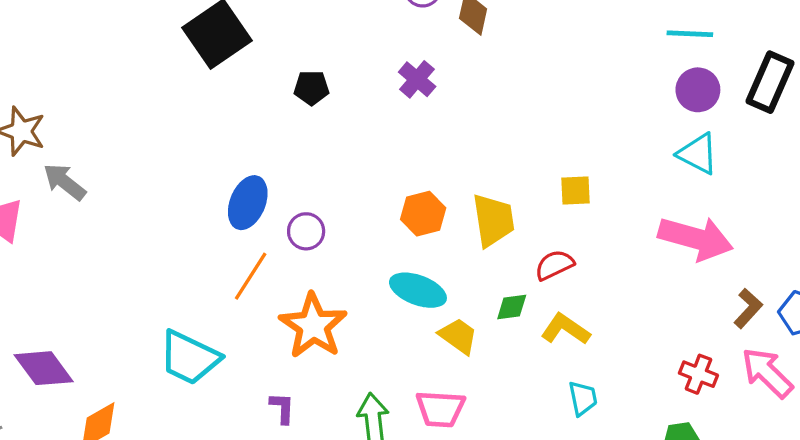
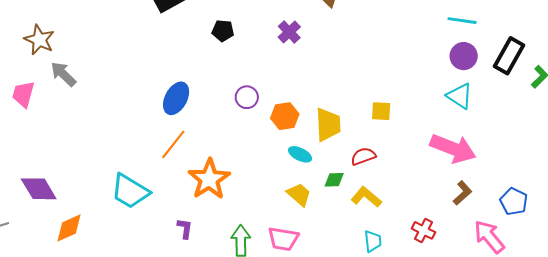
purple circle: (306, 231) -> (247, 97), moved
cyan ellipse: (418, 290) -> (300, 154), moved, size x0.7
brown L-shape: (748, 308) -> (462, 193), moved
red cross: (698, 374) -> (423, 230), moved

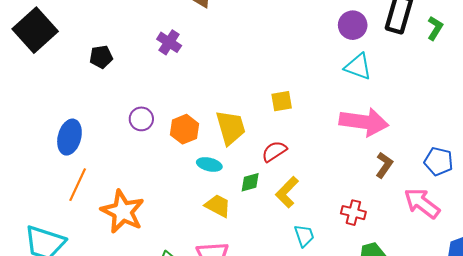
yellow L-shape: (366, 197) -> (287, 192), turned -72

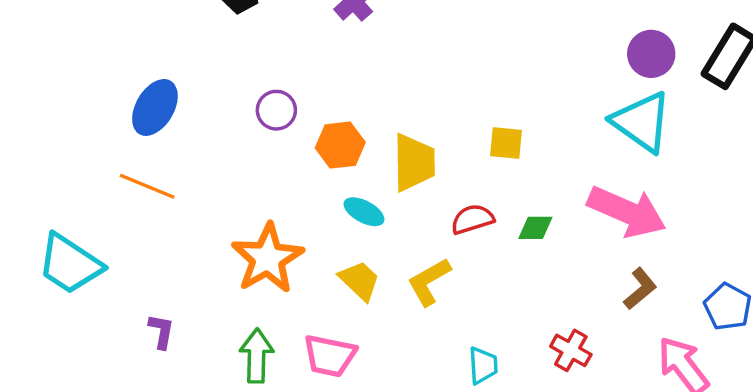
cyan triangle: (358, 67) -> (642, 122), size x1.4
green diamond: (250, 182) -> (535, 228), moved
orange line: (78, 185) -> (147, 186), turned 72
yellow L-shape: (287, 192) -> (429, 282), moved
orange star: (123, 212) -> (267, 258), moved

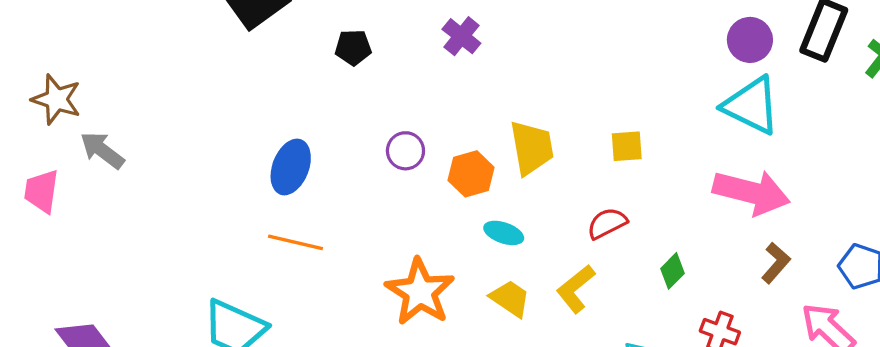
yellow trapezoid: (414, 163) -> (532, 148), moved
green diamond: (535, 228) -> (672, 271), moved, turned -36

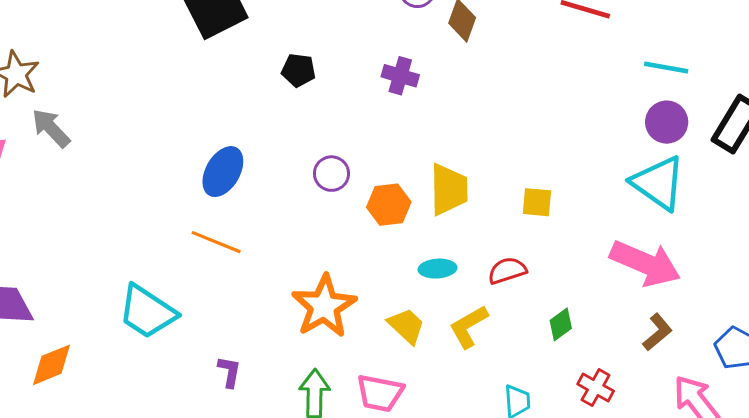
purple cross: (461, 36) -> (400, 76), turned -32
cyan ellipse: (504, 233) -> (437, 269), moved, turned -32

